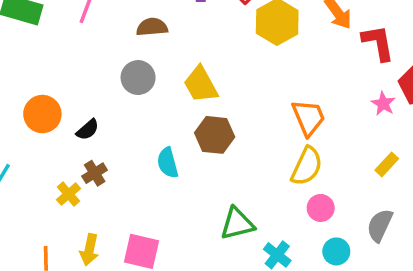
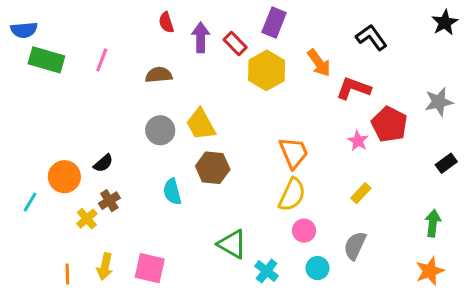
red L-shape: (378, 43) -> (353, 88), turned -60
gray circle: (138, 78) -> (160, 130), moved
orange circle: (42, 114) -> (64, 177), moved
green triangle: (237, 224) -> (232, 244), turned 44

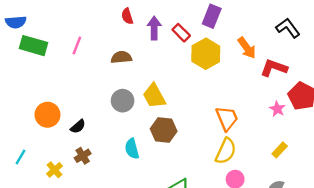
orange circle: (64, 177) -> (47, 115), moved
yellow cross: (87, 219) -> (55, 170), moved

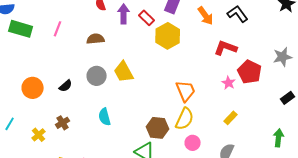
orange arrow: (247, 48) -> (206, 16), moved
black semicircle: (78, 126) -> (66, 86), moved
brown hexagon: (164, 130) -> (158, 128), moved

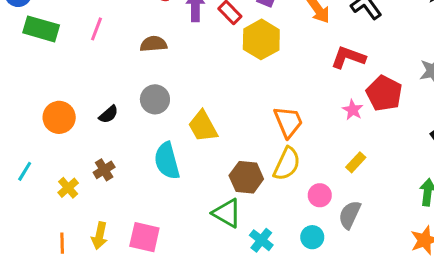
yellow trapezoid: (124, 72) -> (203, 126), moved
cyan semicircle: (105, 117) -> (167, 161), size x1.4
pink circle: (193, 143) -> (320, 195), moved

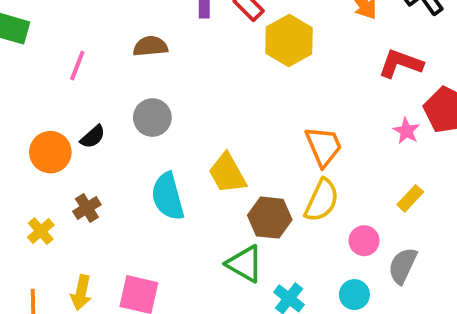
pink line: (97, 29) -> (77, 66), moved
orange circle: (59, 117) -> (50, 152), moved
yellow trapezoid: (203, 126) -> (227, 173), moved

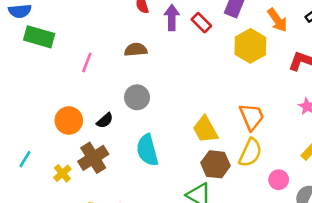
yellow hexagon: (289, 41) -> (250, 46), moved
black semicircle: (93, 137) -> (105, 120), moved
yellow trapezoid: (227, 173) -> (205, 130), moved
brown cross: (87, 208) -> (93, 158), size x1.6

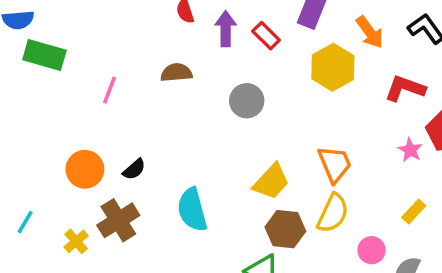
gray circle: (137, 97) -> (247, 101), moved
yellow trapezoid: (205, 130) -> (271, 182), turned -108

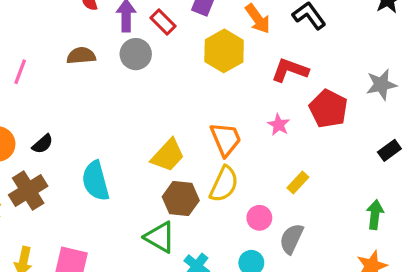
gray circle: (247, 101) -> (136, 54), moved
pink star: (410, 150) -> (279, 125), moved

